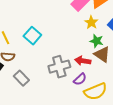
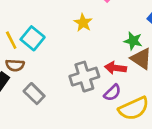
yellow star: (91, 22) -> (83, 23), moved
cyan square: (32, 36) -> (33, 38), moved

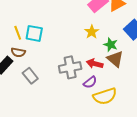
yellow star: (83, 23) -> (92, 32), moved
cyan square: (33, 38) -> (34, 33), turned -36

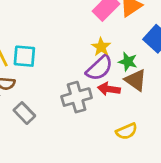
purple semicircle: (90, 82) -> (99, 68), moved, size x1.5
yellow semicircle: (105, 96) -> (127, 131), size x0.7

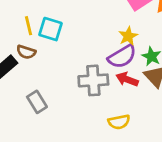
gray rectangle: (24, 113) -> (37, 102), moved
yellow semicircle: (127, 131) -> (119, 122), moved

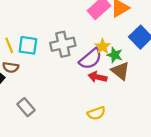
yellow star: (128, 36) -> (103, 46), moved
gray cross: (93, 80) -> (63, 44), moved

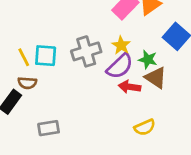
yellow star: (103, 46) -> (121, 45), moved
gray rectangle: (26, 107) -> (49, 128), turned -54
yellow semicircle: (96, 113) -> (145, 127), moved

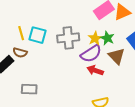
green star: (148, 60) -> (107, 38), moved
brown triangle: (156, 78) -> (117, 56), moved

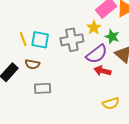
yellow star: (95, 38) -> (94, 28), moved
brown semicircle: (20, 53) -> (32, 64), moved
gray rectangle: (29, 89) -> (43, 88), moved

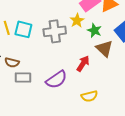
purple semicircle: (97, 54) -> (56, 80), moved
brown semicircle: (32, 64) -> (12, 63), moved
red arrow: (102, 71) -> (83, 64), turned 105

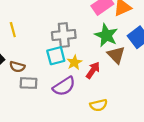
yellow star: (77, 21) -> (74, 62), moved
cyan square: (23, 29) -> (56, 56), moved, turned -30
green star: (94, 30) -> (106, 35), size x1.5

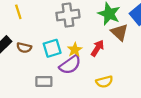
cyan square: (56, 56) -> (52, 48), moved
yellow star: (74, 62) -> (75, 50), moved
gray rectangle: (29, 83) -> (44, 82), moved

